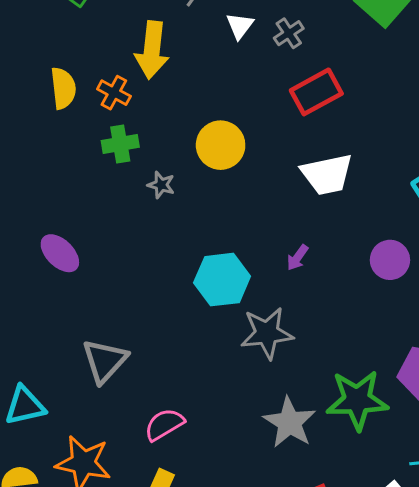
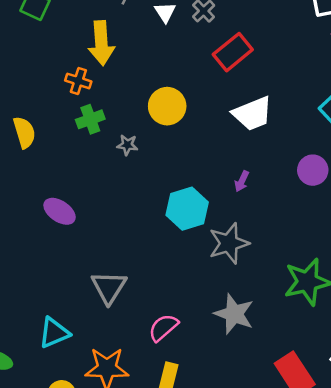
yellow semicircle: (63, 88) -> (24, 132), moved
gray star: (289, 422) -> (234, 314), moved

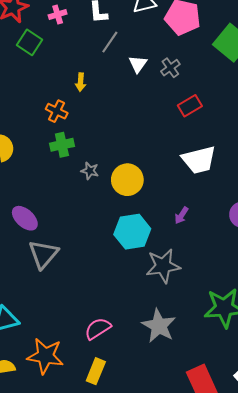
yellow arrow: (101, 43) -> (81, 82), size x0.5
red rectangle: (233, 52) -> (190, 106), size x0.7
yellow circle: (167, 106) -> (127, 180), moved
gray triangle: (109, 287) -> (43, 254), moved

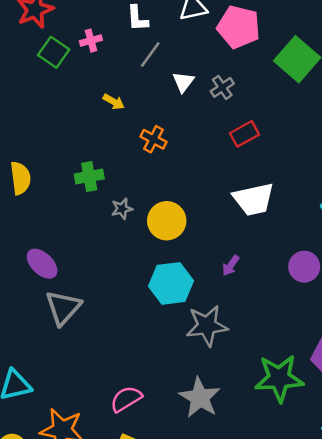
pink cross: (58, 15) -> (91, 41), moved
yellow arrow: (81, 82) -> (114, 102), turned -66
orange cross: (57, 111) -> (154, 139), moved
gray star: (90, 171) -> (122, 209), turned -30

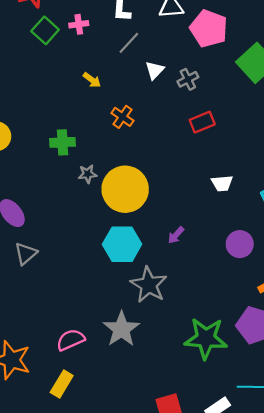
white trapezoid: (254, 199) -> (222, 183), moved, size x0.6
yellow circle: (167, 221) -> (125, 189), size x1.4
gray triangle: (63, 308) -> (26, 254), size x0.7
gray star: (207, 326) -> (149, 285), turned 30
gray star: (200, 398) -> (121, 329), moved

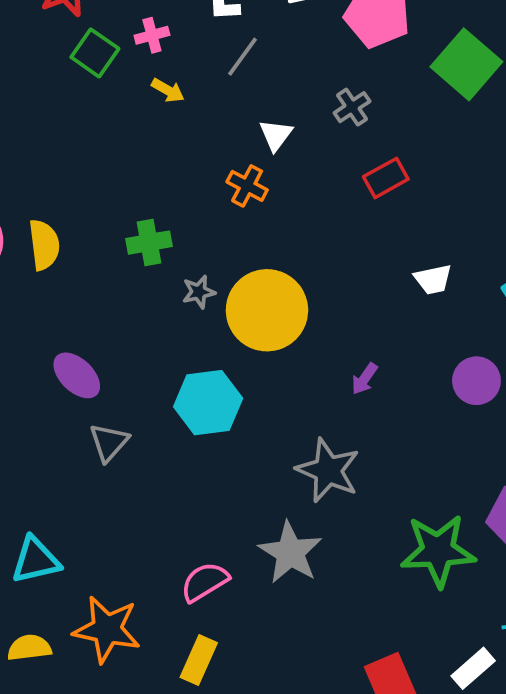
white triangle: (155, 70) -> (276, 135), moved
yellow arrow: (92, 80) -> (168, 90), moved
cyan hexagon: (122, 244) -> (208, 403), moved

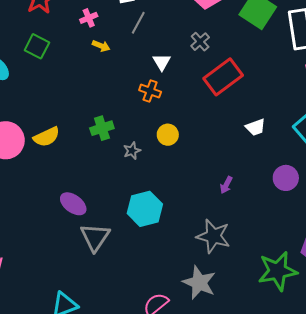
green square: (95, 53) -> (37, 46), moved
red rectangle: (386, 178) -> (223, 77), size x1.6
yellow semicircle: (44, 245) -> (47, 137), turned 80
yellow circle: (267, 310) -> (168, 135), moved, size x0.5
gray triangle: (109, 442) -> (95, 237), size x1.4

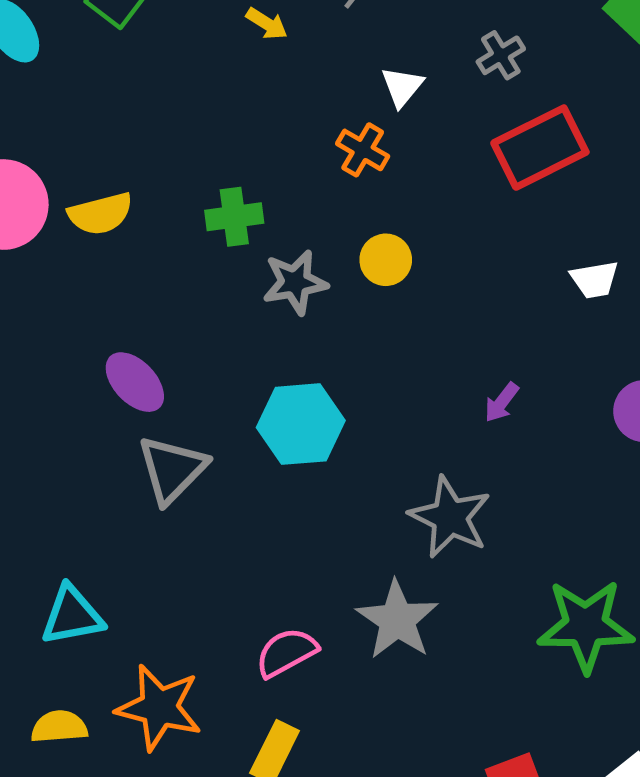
gray star: (132, 151) -> (295, 282), size x1.5

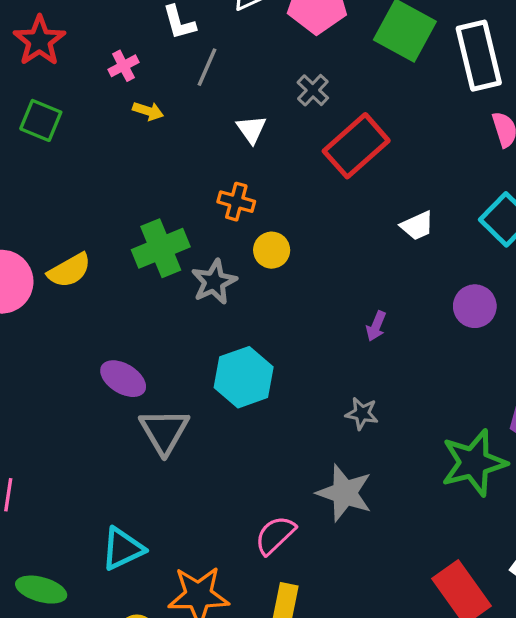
orange cross: (363, 150) -> (236, 202), moved
green cross: (234, 217) -> (161, 248), size x1.4
gray star: (450, 517) -> (362, 413), size x0.6

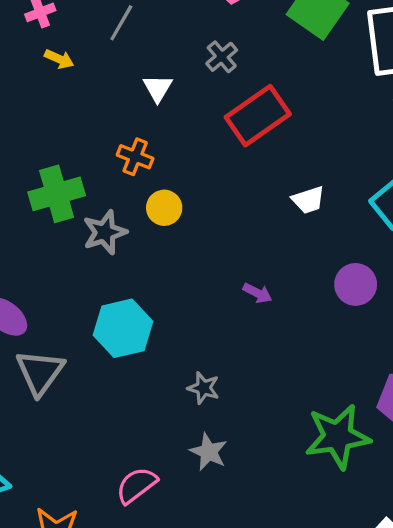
purple arrow: (376, 326) -> (258, 293), turned -92
gray star: (362, 413) -> (203, 388), moved
gray star: (345, 493) -> (209, 452), size x0.7

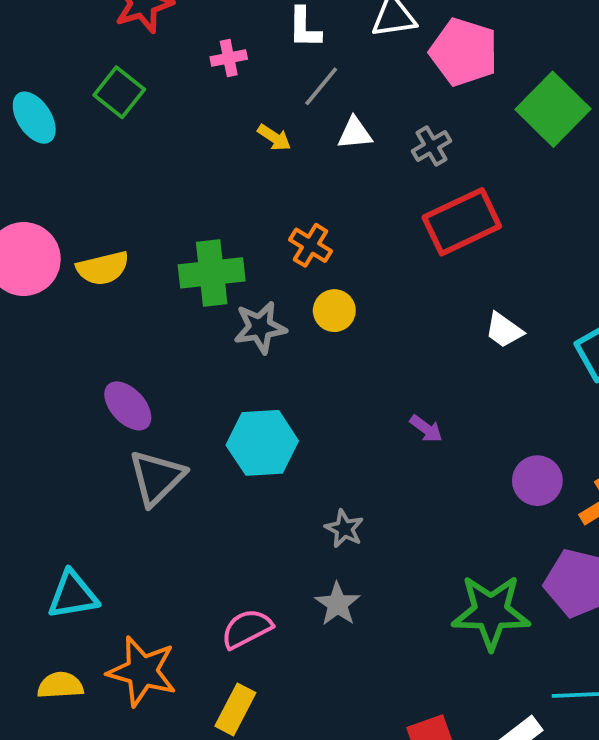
yellow arrow: (59, 59) -> (274, 138), moved
white triangle: (158, 88) -> (355, 133), moved, turned 44
white trapezoid: (308, 200) -> (504, 330), turned 44
purple circle: (356, 284) -> (537, 481), moved

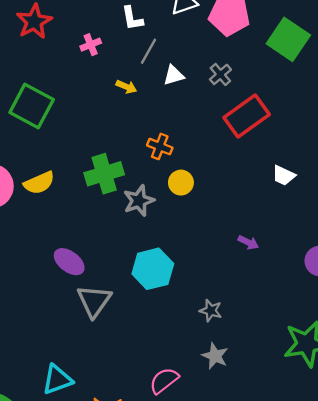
green square: (119, 92) -> (32, 106), moved, size x1.5

